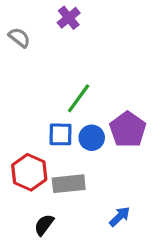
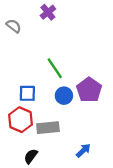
green line: (79, 98) -> (55, 68), turned -70
blue square: (60, 134) -> (27, 93), moved

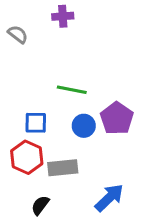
purple cross: (48, 12) -> (63, 16), turned 35
green line: (55, 68) -> (72, 90), turned -45
blue arrow: (83, 150) -> (109, 198), size x1.5

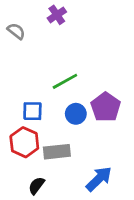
purple cross: (63, 16) -> (57, 15), turned -30
green line: (72, 90) -> (65, 81), turned -40

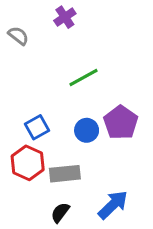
green line: (65, 81) -> (83, 78), moved
blue square: (32, 111) -> (37, 127), turned -30
black semicircle: (37, 186) -> (60, 213), moved

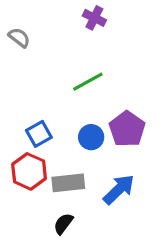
purple cross: (65, 17) -> (94, 18), moved, turned -30
blue arrow: (113, 205) -> (119, 189), moved

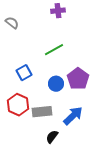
purple cross: (94, 18) -> (58, 11), turned -32
blue square: (39, 134) -> (24, 73), moved
black semicircle: (63, 224) -> (52, 137), moved

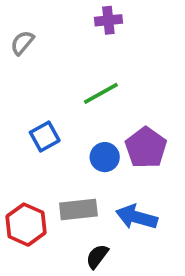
gray semicircle: (12, 23) -> (22, 43), turned -88
red hexagon: (18, 105) -> (26, 225), moved
blue arrow: (73, 116) -> (137, 217), turned -120

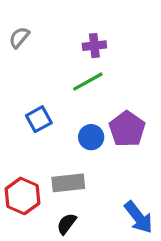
purple cross: (108, 20) -> (94, 46), moved
blue arrow: (137, 217) -> (139, 217), moved, turned -144
black semicircle: (97, 256) -> (67, 224), moved

